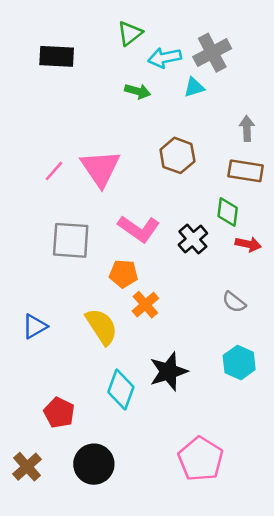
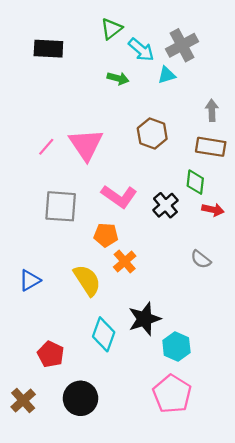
cyan arrow: (165, 58) -> (141, 50), turned -128
cyan hexagon: (239, 362) -> (176, 346), moved

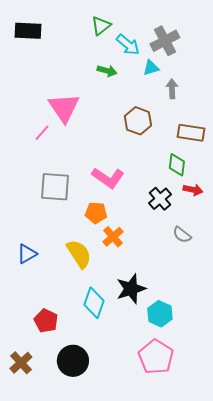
black rectangle: (48, 49) -> (28, 31), moved
gray arrow: (212, 110) -> (172, 89), moved
pink triangle: (86, 145) -> (64, 108), moved
black cross: (165, 205) -> (160, 199), moved

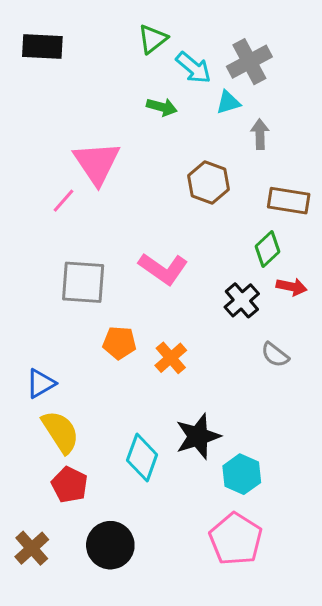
green diamond: (177, 165) -> (267, 249), turned 40
orange pentagon: (96, 213) -> (119, 343), moved
yellow semicircle: (79, 254) -> (60, 432), moved

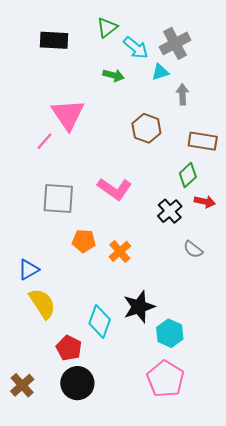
black rectangle: (42, 47) -> (54, 40), moved
red pentagon: (70, 485) -> (69, 348), moved

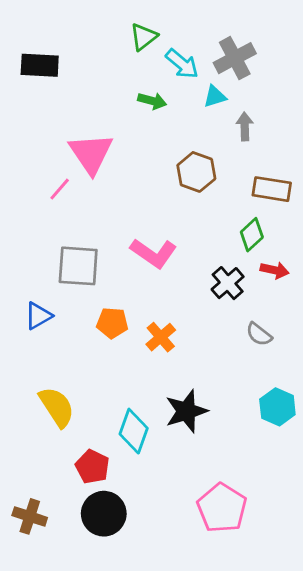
black rectangle: (54, 40) -> (40, 65), moved
blue triangle: (29, 270) -> (38, 316), moved
cyan hexagon: (170, 333) -> (277, 407), moved
brown cross: (22, 385) -> (30, 516), turned -30

